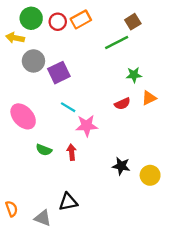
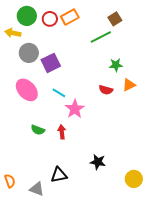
red semicircle: (122, 104) -> (106, 90), turned 40
pink ellipse: (23, 116) -> (27, 90), moved
pink star: (87, 126) -> (75, 109), turned -30
black star: (121, 166) -> (98, 162), moved
yellow circle: (150, 175) -> (134, 179), moved

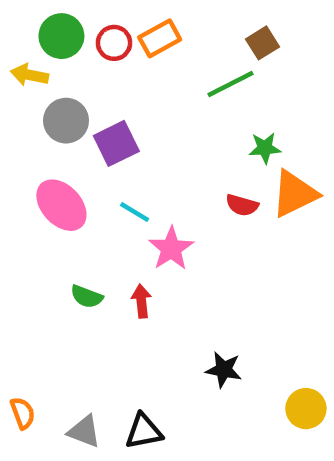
orange triangle: (129, 85) -> (295, 194), size x1.6
black triangle: (59, 175) -> (144, 431), moved

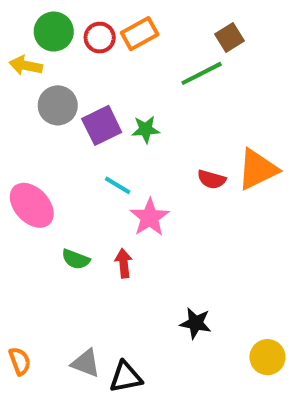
green star: (265, 148) -> (146, 129), moved
pink ellipse: (61, 205) -> (32, 205), moved
gray triangle: (84, 431) -> (86, 363), moved

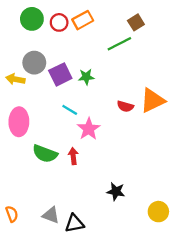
yellow arrow: (26, 65) -> (15, 79), moved
pink ellipse: (32, 205) -> (19, 122), turned 44
green semicircle: (76, 259) -> (45, 154), size x1.5

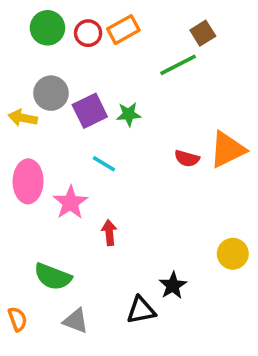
pink star: (89, 129) -> (70, 203), moved
green semicircle: (45, 154) -> (53, 277), moved
black star: (116, 192) -> (173, 286), turned 30
yellow circle: (158, 212) -> (233, 254), moved
black triangle: (74, 223) -> (141, 310), moved

